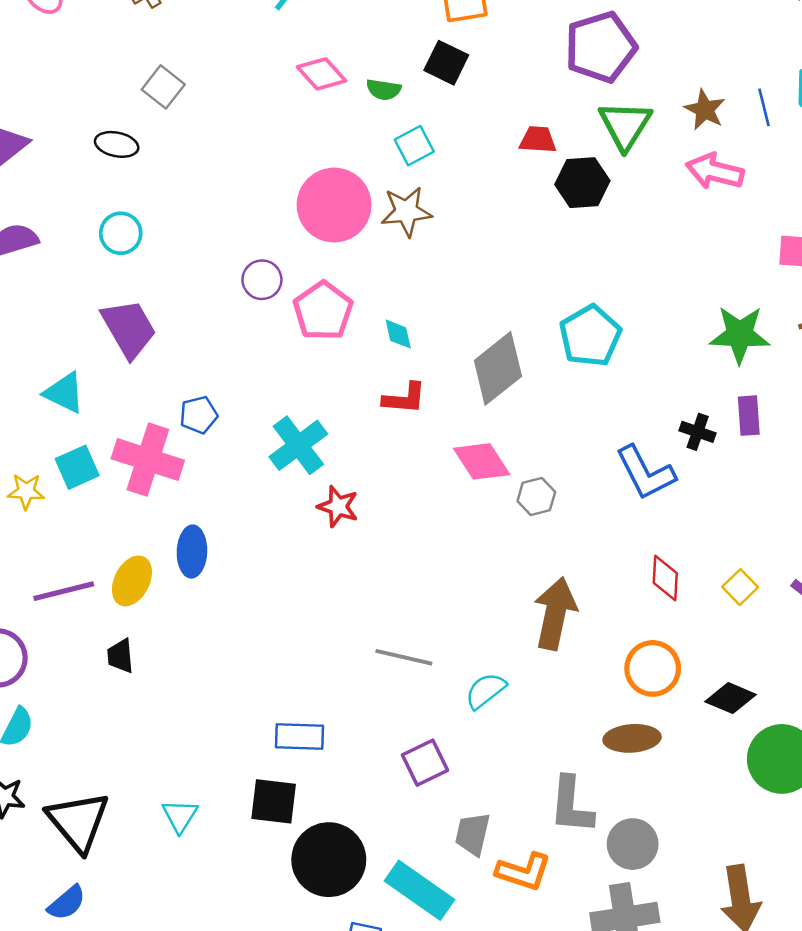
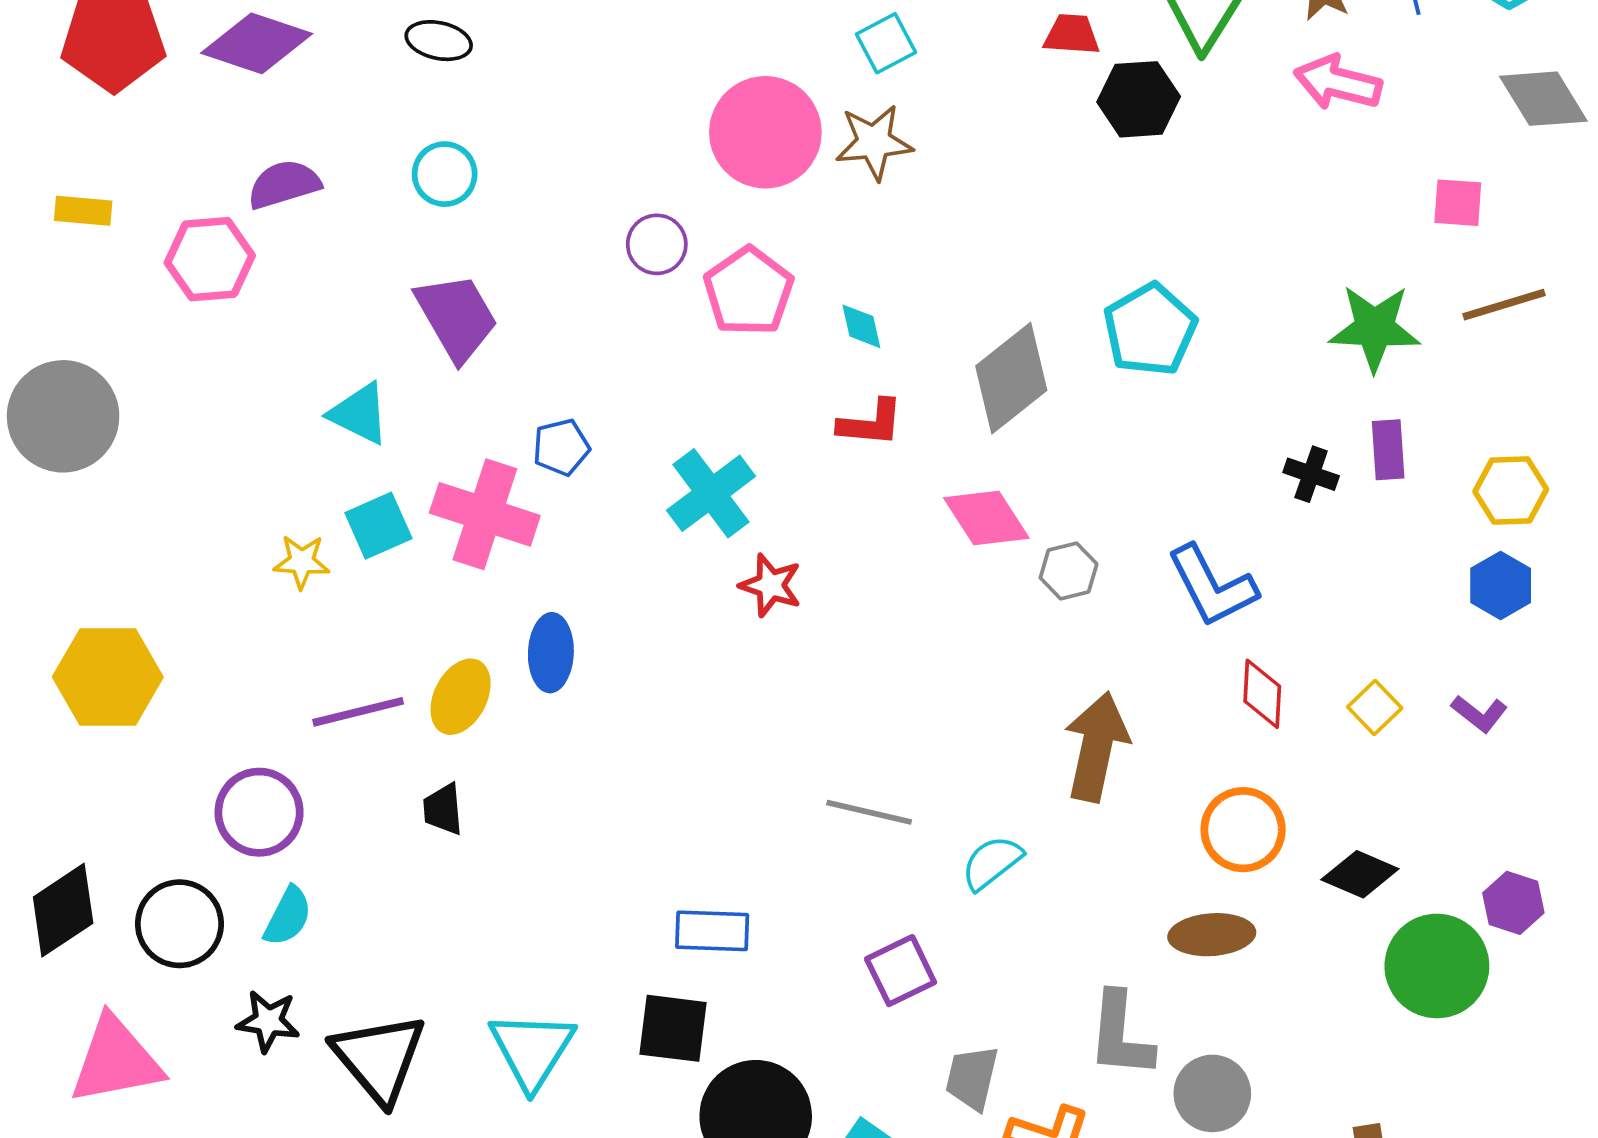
blue L-shape: (645, 473) -> (1212, 586), moved
cyan triangle: (180, 816) -> (532, 1050), size x1.6

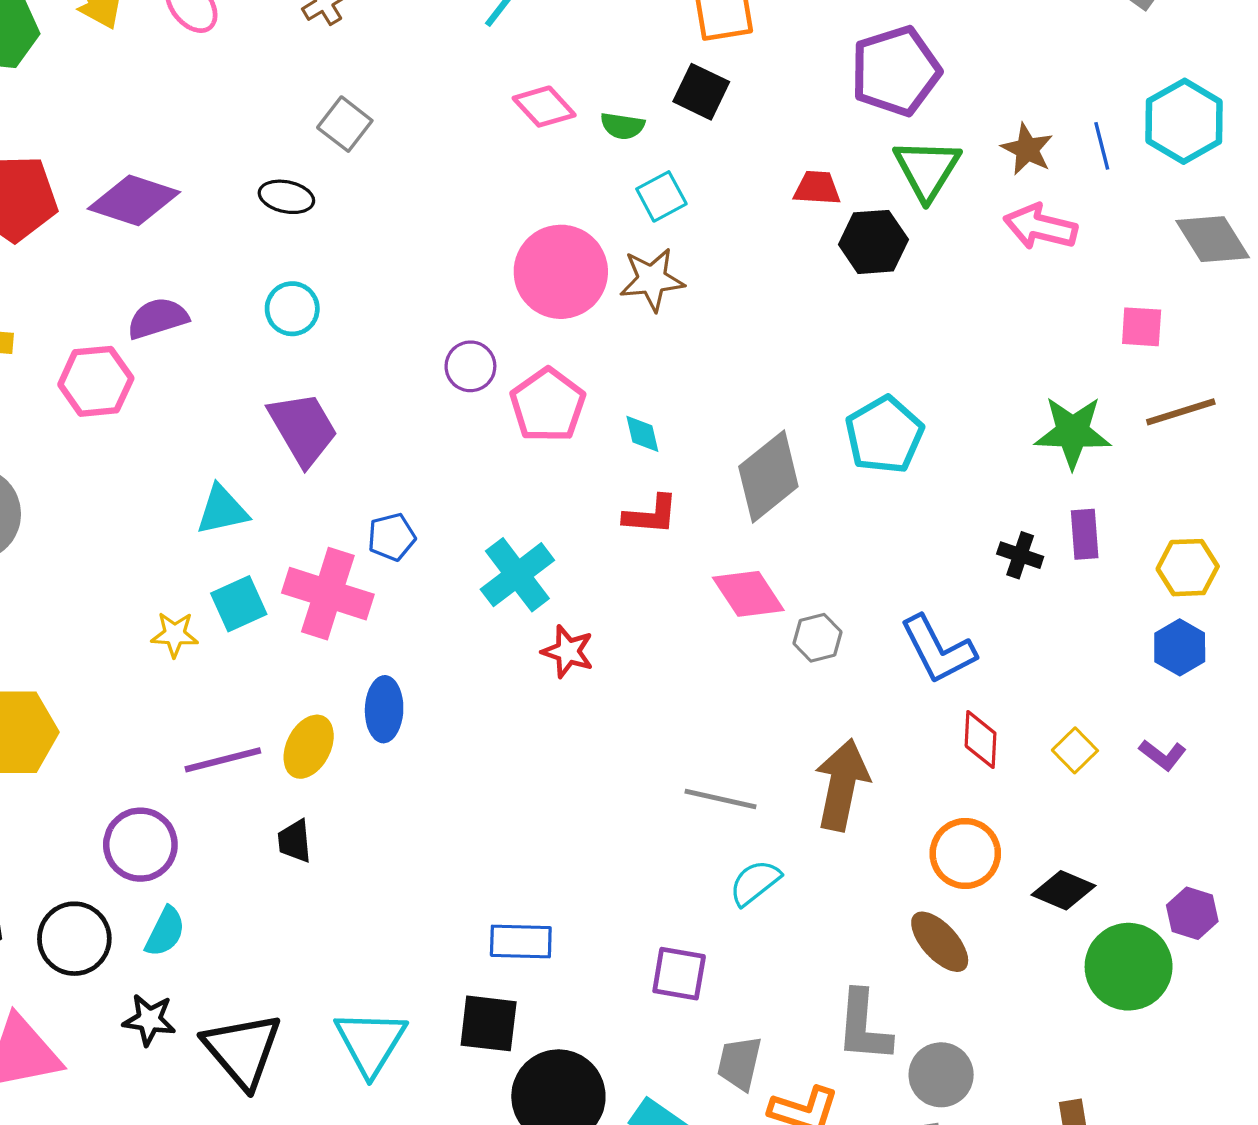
cyan triangle: (359, 414) -> (222, 510), turned -38
gray line: (869, 812) -> (721, 799), moved
brown ellipse: (1212, 935) -> (940, 942), turned 52
purple square: (901, 971) -> (679, 974), turned 36

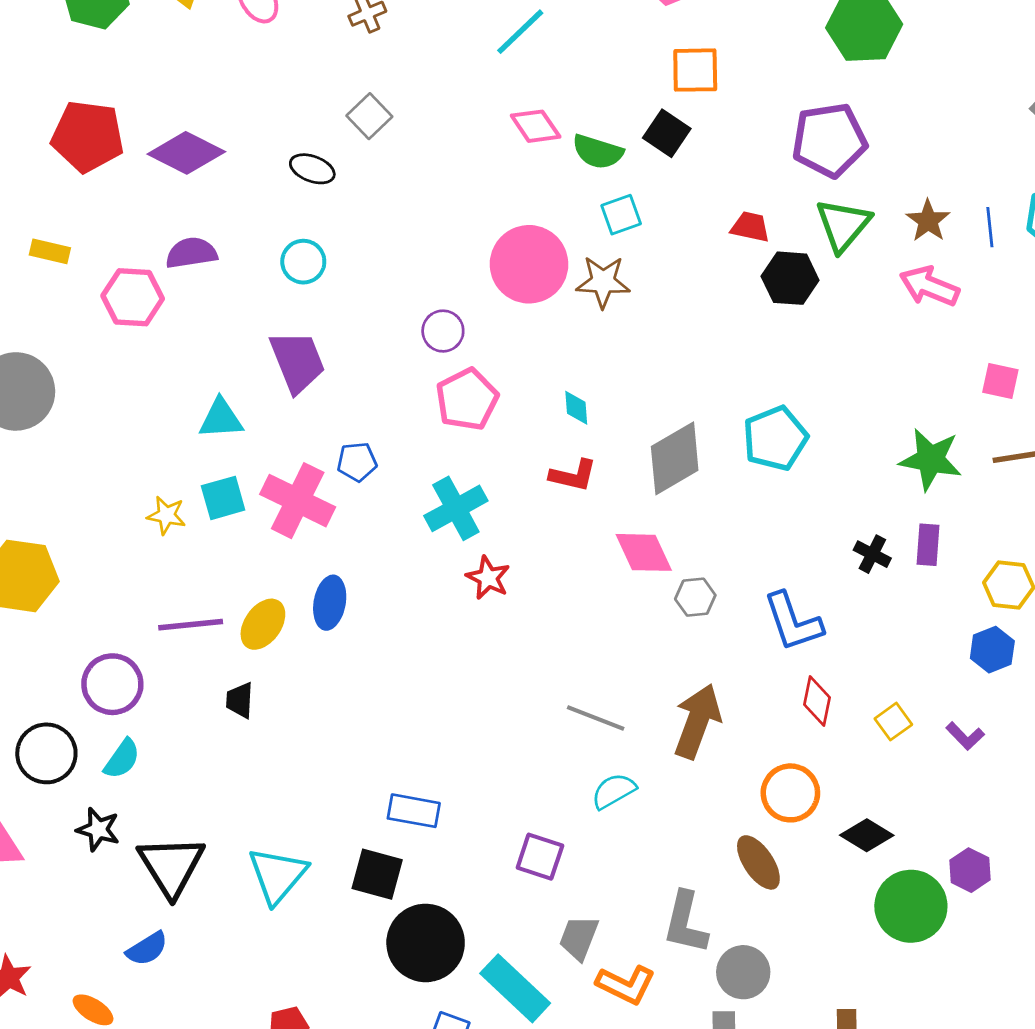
green semicircle: (622, 126) -> (598, 152), size x1.4
pink pentagon: (548, 405) -> (467, 399), moved

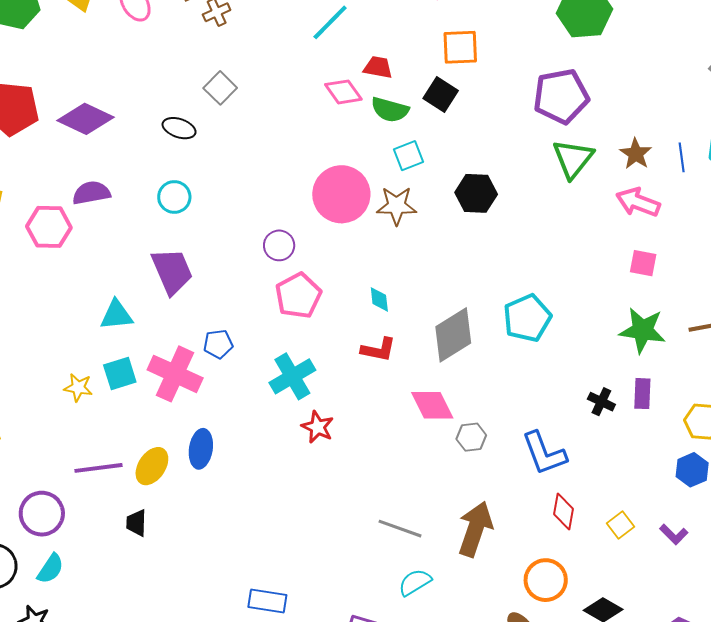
red trapezoid: (750, 227) -> (378, 67), moved
black hexagon: (790, 278) -> (476, 193), moved
pink square: (1000, 381) -> (643, 263), moved

